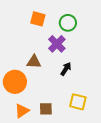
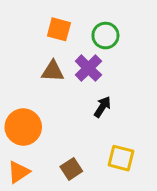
brown triangle: (34, 62) -> (53, 71), moved
brown square: (46, 109) -> (71, 169), turned -32
orange triangle: (22, 111) -> (19, 172), moved

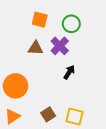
yellow square: (121, 158) -> (74, 116), moved

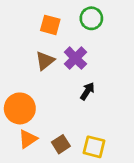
green circle: (71, 24) -> (91, 18), moved
brown triangle: (36, 48) -> (45, 61), turned -42
orange triangle: (12, 116) -> (28, 139), moved

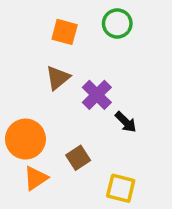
purple cross: (75, 58) -> (97, 95), moved
black arrow: (87, 91) -> (126, 122), moved, turned 102
brown square: (61, 144) -> (78, 158), moved

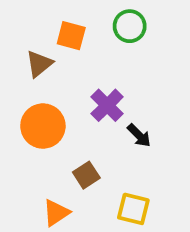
brown triangle: (58, 78) -> (39, 64), moved
orange circle: (25, 139) -> (43, 126), moved
orange triangle: (36, 178) -> (56, 213), moved

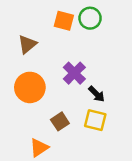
orange square: (71, 36) -> (64, 21), moved
yellow square: (133, 209) -> (95, 120), moved

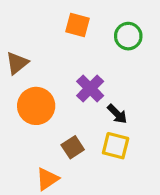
green circle: (90, 18) -> (128, 36), moved
brown triangle: (27, 44) -> (17, 63), moved

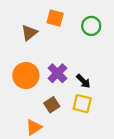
brown triangle: (17, 63) -> (29, 33), moved
purple cross: (90, 88) -> (57, 73), moved

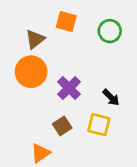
orange circle: (26, 75) -> (31, 72), moved
black arrow: (83, 81) -> (111, 97), moved

